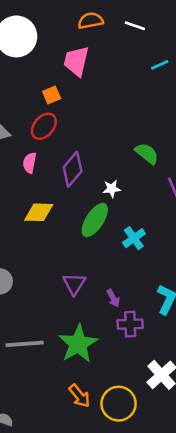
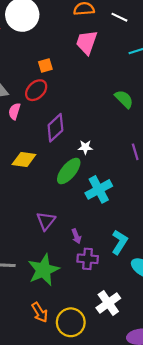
pink trapezoid: (76, 61) -> (87, 42), moved
green semicircle: (147, 153) -> (124, 99), moved
pink semicircle: (30, 163) -> (14, 111), moved
cyan cross: (134, 238) -> (99, 189), size x1.4

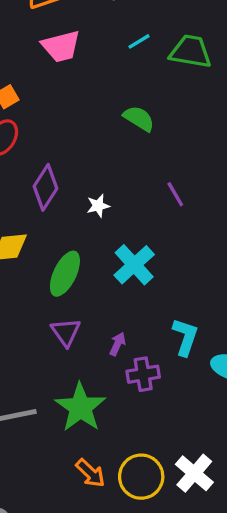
pink trapezoid: (87, 42) -> (61, 46), turned -110
green ellipse: (69, 171) -> (65, 274), moved
purple arrow: (76, 236) -> (117, 344), turned -120
white cross: (108, 303) -> (194, 473), moved

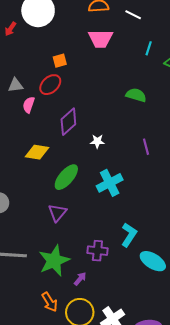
cyan line: (139, 41) -> (149, 48), turned -56
green semicircle: (139, 118) -> (136, 95), turned -30
purple arrow: (117, 344) -> (80, 279), moved

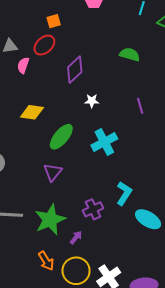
purple diamond: (68, 122) -> (75, 70), moved
purple cross: (97, 251) -> (93, 209), turned -30

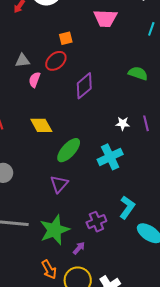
white star: (92, 101) -> (123, 124), moved
yellow diamond: (32, 112) -> (41, 125), turned 50

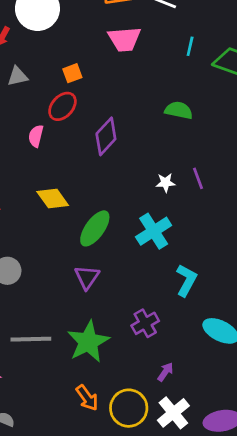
gray triangle: (23, 60) -> (18, 76), moved
cyan L-shape: (127, 207) -> (186, 280), moved
purple arrow: (79, 248) -> (165, 372), moved

